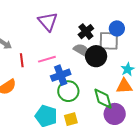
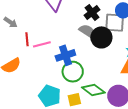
pink line: (47, 59) -> (42, 44), moved
green diamond: (103, 99) -> (93, 90), moved, turned -40

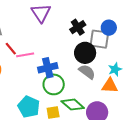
gray semicircle: (87, 31) -> (87, 72), moved
red line: (27, 39) -> (11, 49), turned -40

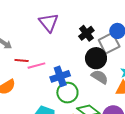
gray square: (99, 39) -> (109, 43), turned -30
red line: (11, 49) -> (22, 61), turned -40

